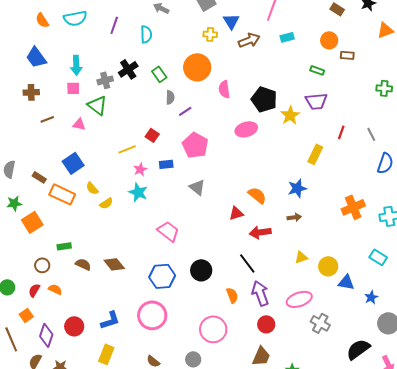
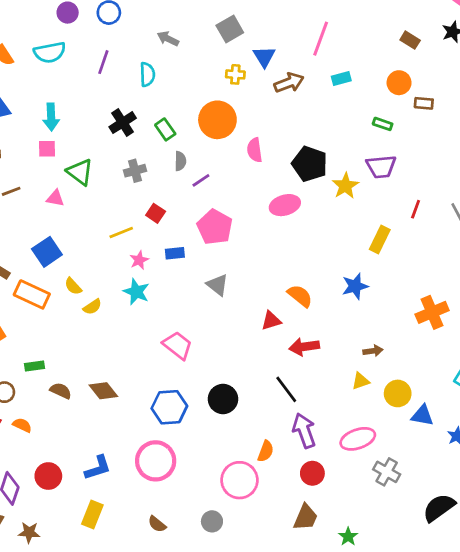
gray cross: (105, 80) -> (135, 171), moved
brown arrow: (294, 217) -> (373, 351), moved
orange semicircle: (232, 295) -> (266, 451), moved, turned 42

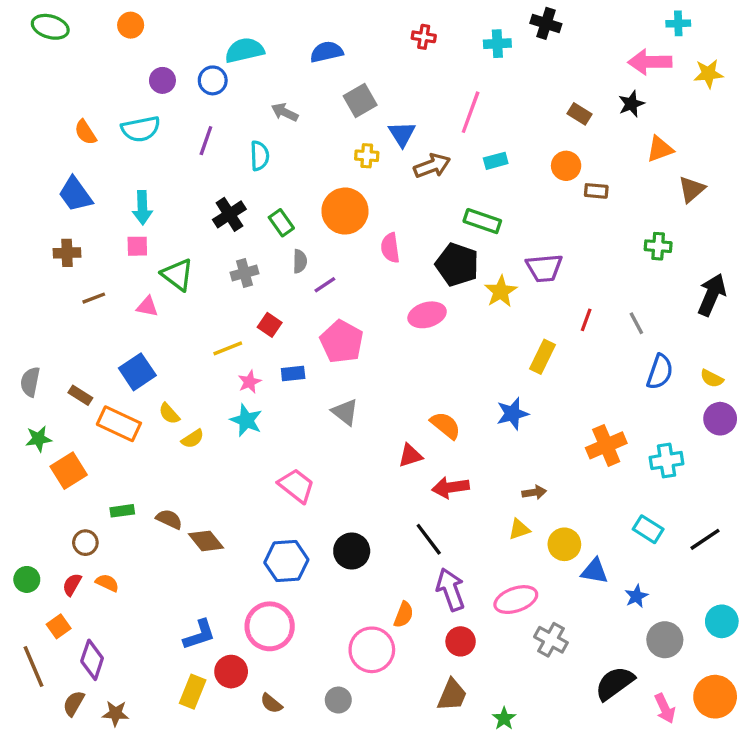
green rectangle: (383, 124) -> (482, 221), moved, size x1.5
brown semicircle: (61, 391) -> (169, 519), moved
red circle: (48, 476) -> (231, 672), moved

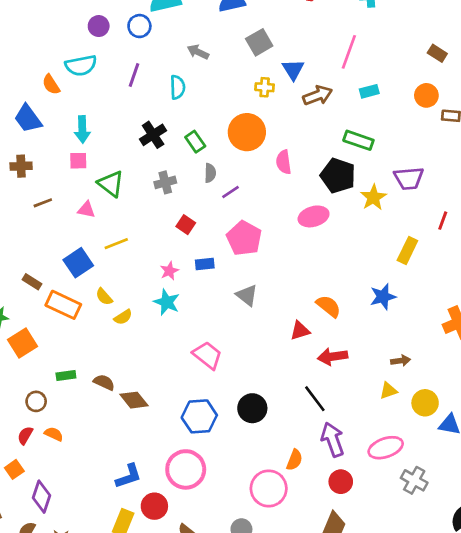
orange semicircle: (85, 132) -> (51, 85), moved
yellow line: (228, 348) -> (116, 244), moved

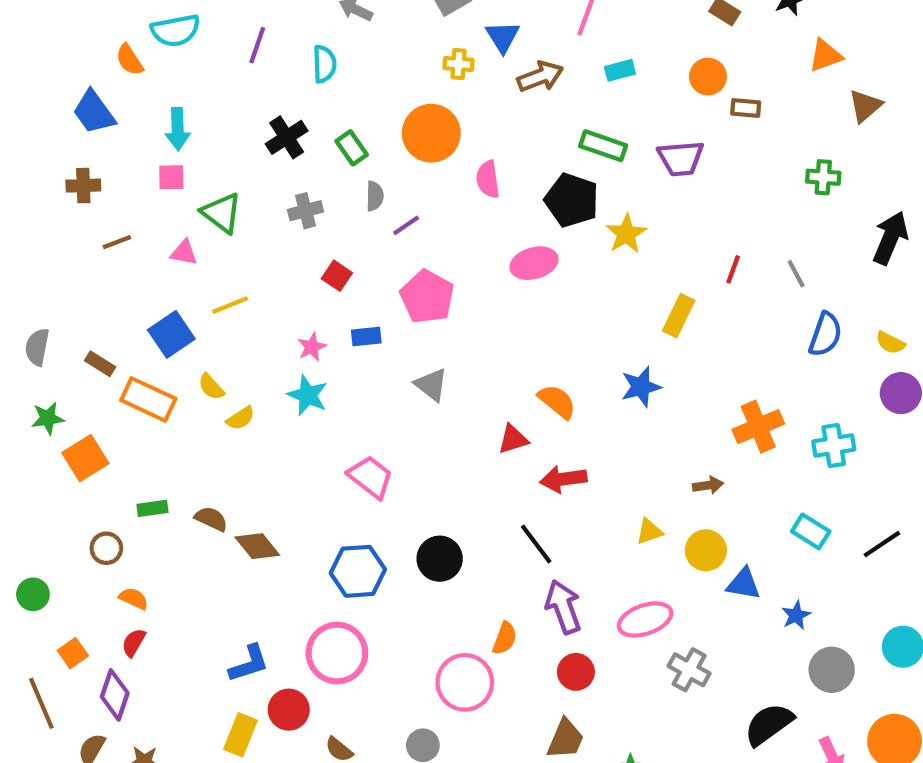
purple trapezoid: (409, 178) -> (681, 158), moved
brown arrow: (401, 361) -> (708, 485), moved
red semicircle: (25, 435) -> (134, 643), moved

